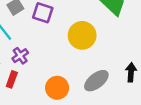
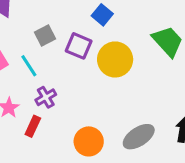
yellow circle: (82, 35) -> (115, 59), moved

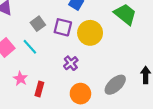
purple cross: (46, 97) -> (71, 63), moved

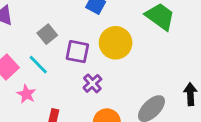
purple square: (63, 27) -> (77, 52), moved
pink star: (20, 79) -> (26, 94), moved

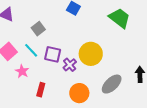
yellow circle: (116, 43) -> (91, 54), moved
purple square: (77, 52) -> (53, 54), moved

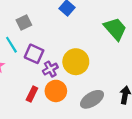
red rectangle: (41, 90) -> (32, 94), moved
orange circle: (79, 93) -> (56, 91), moved

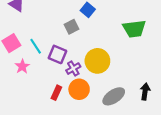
gray square: (24, 22) -> (71, 27), moved
green trapezoid: (115, 29) -> (134, 29), turned 125

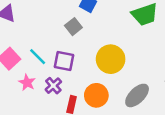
purple cross: (73, 69) -> (53, 86), moved

